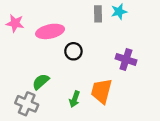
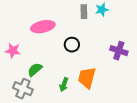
pink star: (15, 23) -> (13, 51), moved
black circle: (73, 51) -> (72, 45), moved
purple cross: (126, 59) -> (119, 51), moved

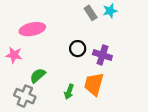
gray rectangle: (84, 12) -> (91, 13), turned -32
pink ellipse: (43, 27) -> (32, 29), moved
purple cross: (119, 51) -> (102, 55), moved

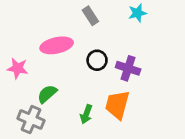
gray rectangle: (91, 13) -> (90, 16), moved
pink ellipse: (32, 29) -> (57, 45), moved

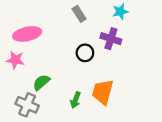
pink ellipse: (57, 45) -> (27, 34), moved
purple cross: (128, 68) -> (111, 39), moved

